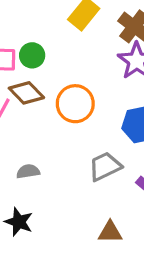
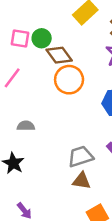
brown diamond: (26, 93) -> (59, 55), moved
gray trapezoid: (105, 166) -> (80, 157), moved

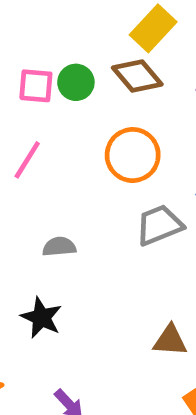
brown diamond: (59, 55) -> (137, 76), moved
gray trapezoid: (80, 157) -> (159, 225), moved

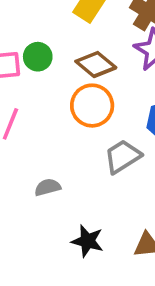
brown diamond: (137, 76) -> (96, 64), moved
black star: (41, 318) -> (88, 241), moved

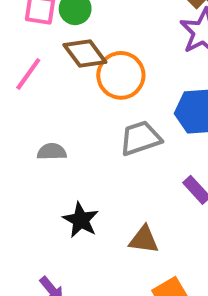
brown diamond: (96, 64) -> (85, 54), moved

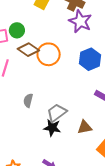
gray trapezoid: (140, 138) -> (57, 113), moved
gray semicircle: (52, 152) -> (28, 100), turned -56

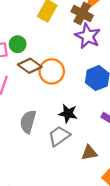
gray semicircle: (28, 100) -> (28, 122), size x1.5
black star: (52, 128) -> (68, 114), moved

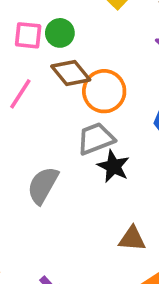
gray semicircle: (28, 122) -> (43, 185), moved
gray trapezoid: (59, 136) -> (96, 139), moved

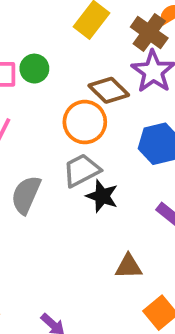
brown diamond: (71, 73) -> (109, 90), moved
gray semicircle: (43, 185) -> (26, 195), moved

